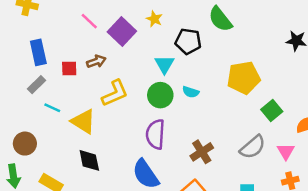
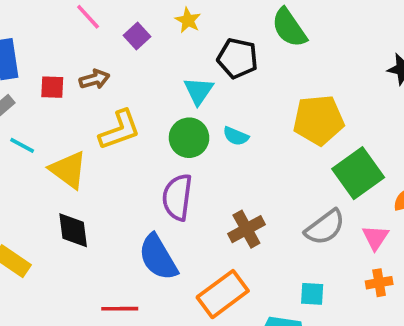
purple square: (122, 31) -> (137, 36), size x0.6
green square: (272, 110) -> (358, 173), size x1.5

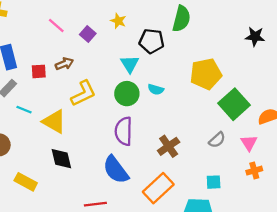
green semicircle: (289, 28) -> (181, 19), turned -125
gray semicircle: (325, 227) -> (217, 140), size x0.7

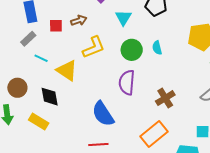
cyan triangle: (130, 64) -> (123, 18), moved
cyan semicircle: (156, 89) -> (157, 48), turned 56
black diamond: (61, 159) -> (50, 97), moved
blue semicircle: (116, 170) -> (103, 114), moved

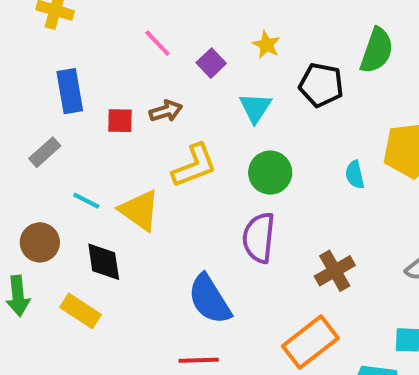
gray rectangle: (28, 39) -> (45, 152), moved
cyan semicircle: (157, 48) -> (355, 175), moved
cyan line: (41, 58) -> (86, 201), moved

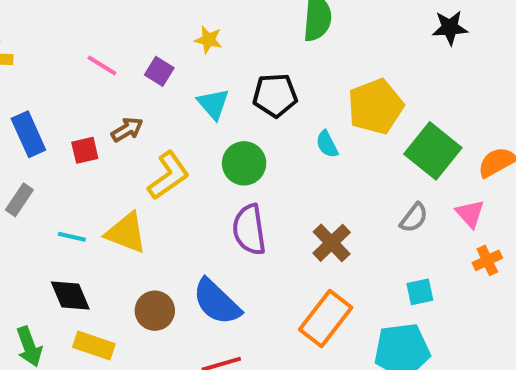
black pentagon: (321, 85) -> (275, 95), moved
brown circle: (40, 242) -> (155, 311), moved
black diamond: (104, 262) -> (70, 296), moved

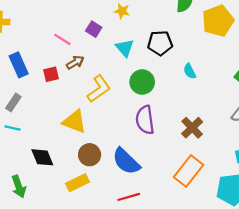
pink line: (102, 65) -> (62, 39), moved
yellow pentagon: (375, 107) -> (218, 21), moved
cyan line: (72, 237) -> (13, 128), moved
brown circle: (155, 311) -> (90, 155), moved
yellow rectangle: (94, 346) -> (77, 183), moved, turned -45

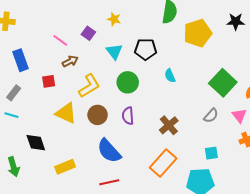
red square: (51, 74) -> (49, 81), moved
purple semicircle: (145, 120) -> (128, 116), size x0.7
brown circle: (90, 155) -> (98, 115), moved

